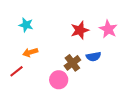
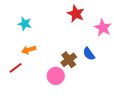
red star: (80, 30) -> (76, 14), moved, turned -30
blue semicircle: (93, 57) -> (89, 54), turned 64

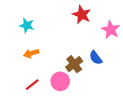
red line: (16, 68) -> (32, 85), moved

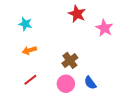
blue semicircle: (96, 58) -> (90, 83), moved
pink circle: (60, 81) -> (66, 84), moved

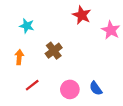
orange arrow: (29, 50) -> (19, 57), moved, turned 112
brown cross: (70, 60) -> (54, 51), moved

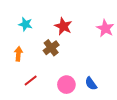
red star: (82, 15) -> (63, 26), moved

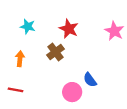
red line: (31, 80) -> (15, 90), moved, turned 48
blue semicircle: (91, 84) -> (90, 80), moved

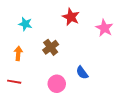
red star: (69, 29) -> (71, 17), moved
pink circle: (72, 92) -> (57, 84), moved

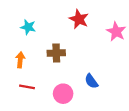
brown cross: (51, 47) -> (56, 53), turned 35
red line: (14, 82) -> (27, 87), moved

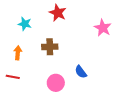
red star: (79, 19) -> (58, 13), moved
red line: (27, 87) -> (13, 77), moved

